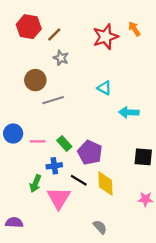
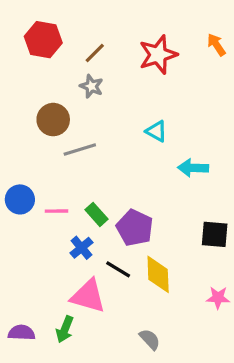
orange arrow: (134, 29) -> (216, 45), moved
brown line: (54, 34) -> (95, 53), moved
blue cross: (54, 166) -> (81, 248), turned -32
green arrow: (35, 184) -> (65, 329), moved
pink triangle: (59, 198) -> (88, 296), turned -45

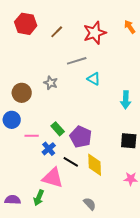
gray star: (91, 86) -> (51, 83), moved
brown circle: (53, 120) -> (22, 93), moved
gray line: (80, 150) -> (77, 61), moved
cyan arrow: (193, 168) -> (126, 100), moved, turned -90
pink line: (57, 211) -> (32, 136), moved

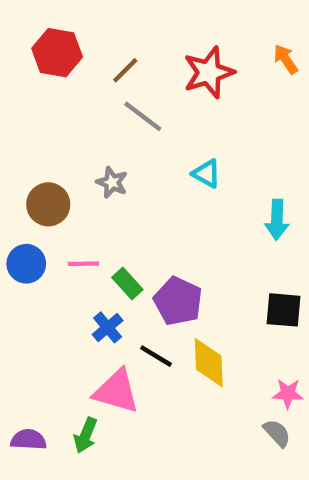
gray line: (77, 61) -> (143, 116), moved, turned 54
pink line: (32, 136) -> (83, 264), moved
gray semicircle: (90, 204) -> (277, 433), moved

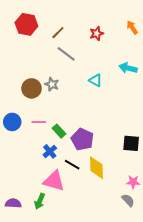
red star: (209, 72) -> (97, 34), size x0.6
brown circle: (48, 204) -> (32, 88), moved
cyan arrow: (277, 220) -> (128, 68), moved, turned 102

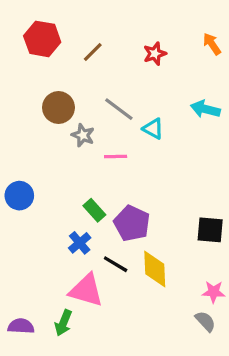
gray line: (66, 54) -> (119, 109), moved
brown circle: (32, 88) -> (58, 107), moved
pink line: (39, 122) -> (116, 156), moved

